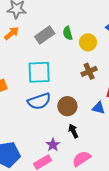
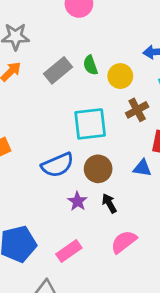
brown cross: (89, 71) -> (137, 110), moved
cyan square: (39, 72) -> (90, 124), moved
purple star: (53, 145) -> (77, 201), moved

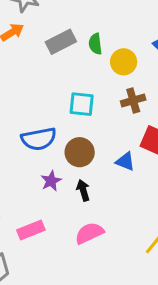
cyan square: (90, 124) -> (82, 104), size x0.7

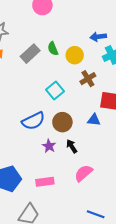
cyan square: (82, 104) -> (55, 90), turned -30
pink rectangle: (31, 230) -> (45, 182), turned 30

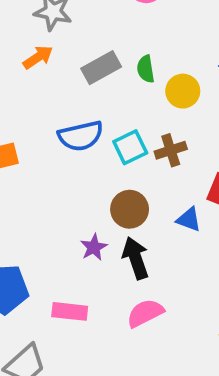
brown cross: (88, 79) -> (171, 150), moved
blue semicircle: (33, 121) -> (81, 136), moved
black arrow: (72, 146) -> (136, 258), size x1.5

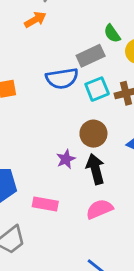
gray rectangle: (101, 68) -> (91, 56), moved
green semicircle: (146, 69) -> (112, 34), turned -30

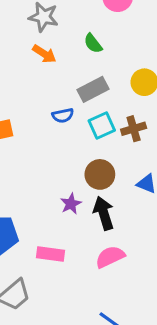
orange arrow: (35, 20) -> (44, 54), moved, turned 65
green semicircle: (112, 34) -> (93, 43), moved
blue semicircle: (62, 78) -> (63, 116), size x0.6

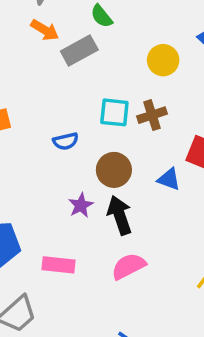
gray rectangle: (93, 89) -> (79, 51), moved
blue semicircle: (63, 116) -> (66, 141), moved
cyan square: (102, 126) -> (114, 112), turned 32

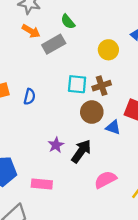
blue semicircle: (66, 141) -> (29, 97), moved, turned -63
brown circle: (114, 170) -> (92, 112), moved
black arrow: (120, 215) -> (81, 151), turned 55
pink semicircle: (129, 266) -> (105, 180), moved

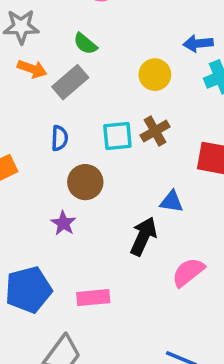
blue semicircle: (29, 97) -> (59, 138), moved
brown circle: (92, 112) -> (85, 182), moved
blue triangle: (113, 127) -> (172, 202), moved
purple star: (56, 145) -> (63, 223), moved

